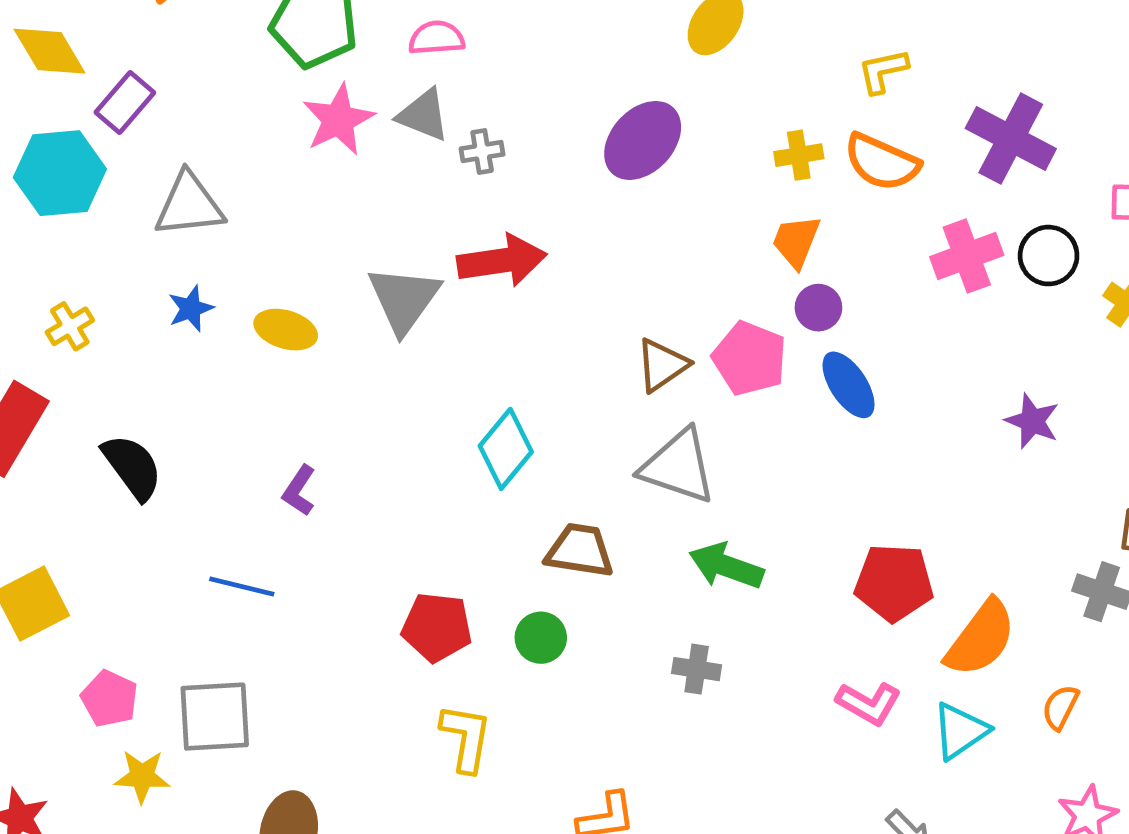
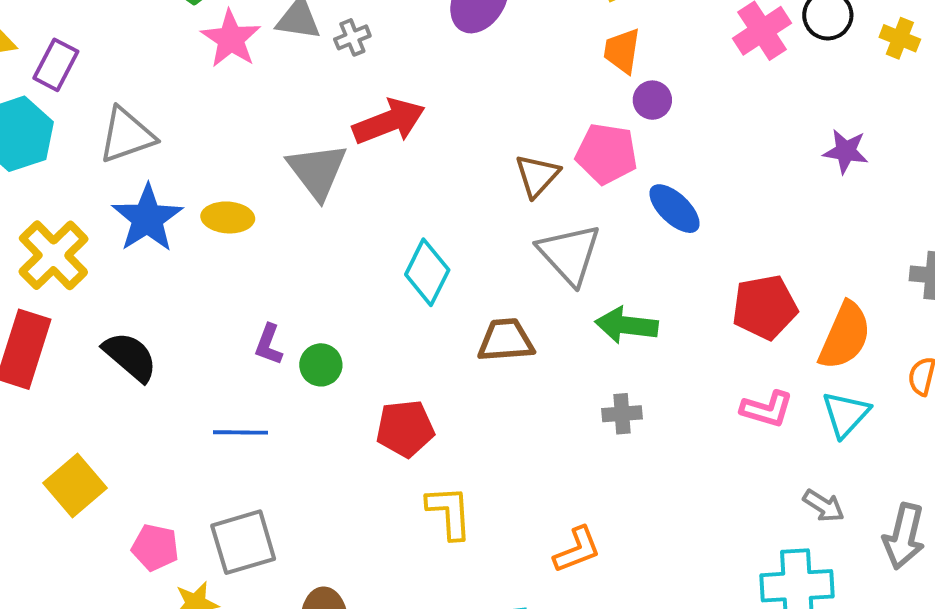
blue star: (191, 308) -> (147, 218), size x1.8
yellow cross: (70, 326) -> (53, 255), size x1.8
blue ellipse: (849, 385) -> (675, 209), moved
gray triangle: (678, 466) -> (569, 254), turned 42
green circle: (541, 638) -> (321, 365), moved

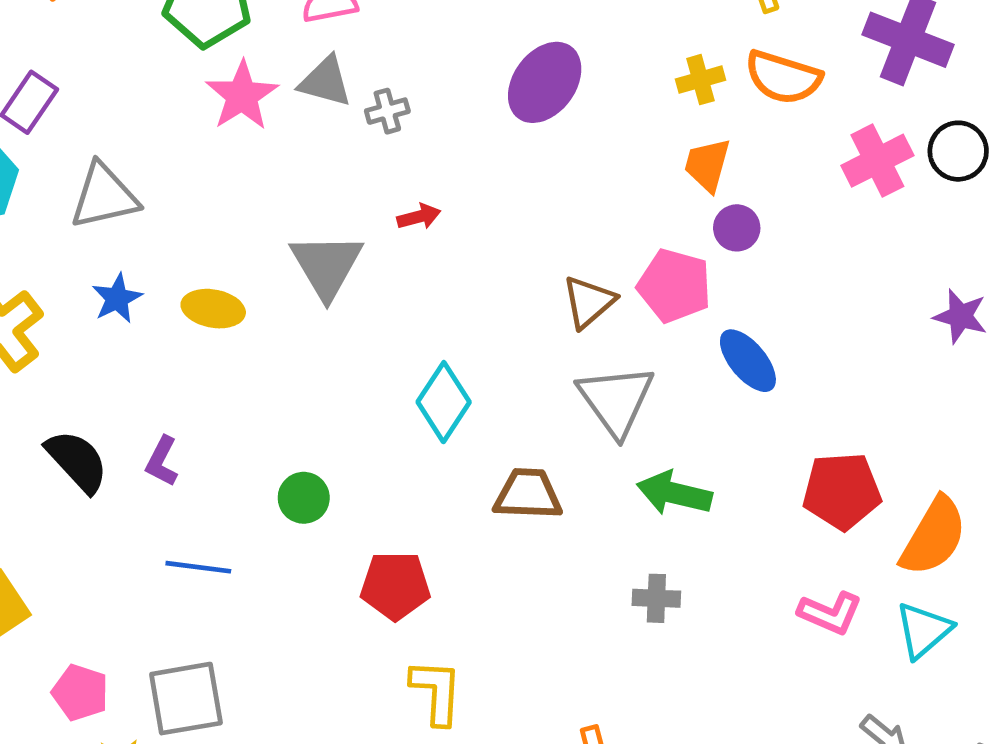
red arrow: (389, 122) -> (419, 217), size x0.5
blue star: (147, 218) -> (117, 298), size x0.6
purple L-shape: (269, 345) -> (162, 461), moved

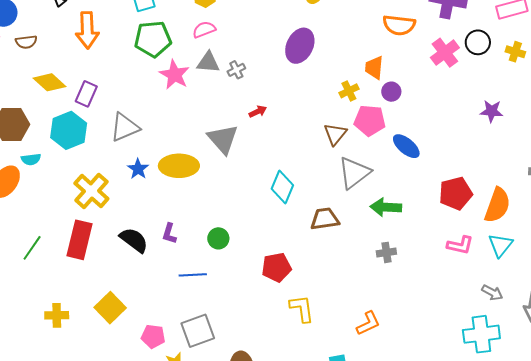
yellow cross: (700, 80) -> (349, 91), moved
yellow ellipse: (213, 309) -> (179, 166), size x1.5
gray triangle: (616, 400) -> (354, 173), turned 39
green circle: (304, 498) -> (218, 238), moved

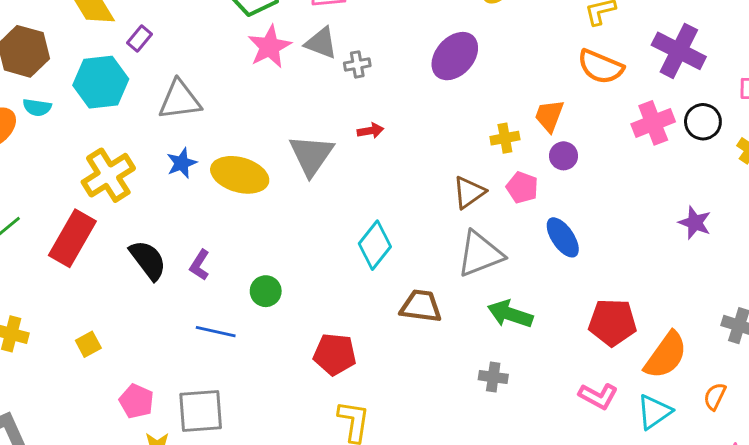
purple rectangle: (86, 94) -> (139, 38), size x0.7
pink pentagon: (370, 121) -> (522, 187), size x0.7
yellow square: (110, 308) -> (88, 344), size x0.6

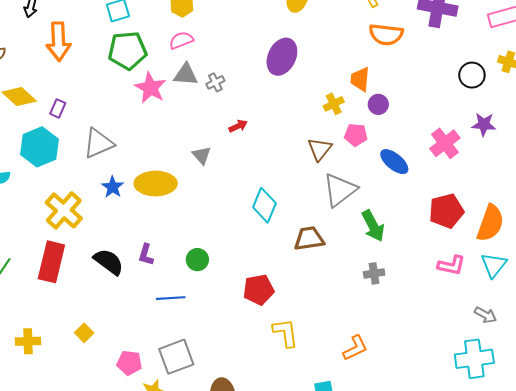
black circle: (703, 122) -> (472, 75), moved
pink cross: (653, 123) -> (445, 143), moved
gray triangle: (311, 155) -> (202, 155), size x0.6
green arrow: (510, 314) -> (373, 226), turned -120

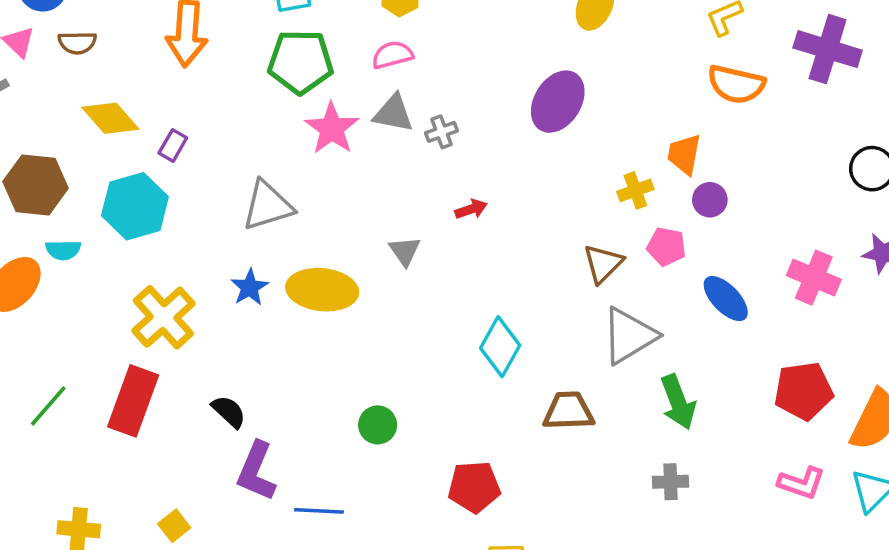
gray triangle: (98, 143) -> (268, 206), moved
pink cross: (445, 143) -> (814, 278), turned -36
purple L-shape: (146, 255) -> (256, 471), moved, size x1.6
black semicircle: (109, 262) -> (229, 412), size x0.7
blue line: (171, 298) -> (319, 511), moved

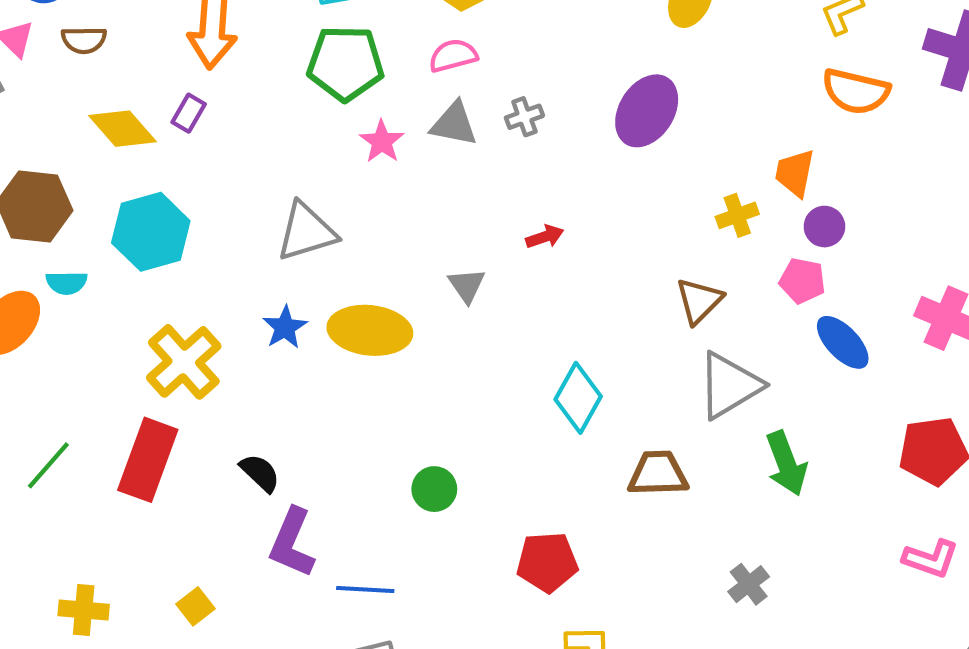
pink star: (332, 128) -> (382, 142), size x0.7
gray cross: (442, 132) -> (524, 117), moved
purple rectangle: (173, 145) -> (189, 113), moved
pink pentagon: (666, 246) -> (802, 281), moved
gray cross: (671, 482) -> (749, 584), moved, turned -36

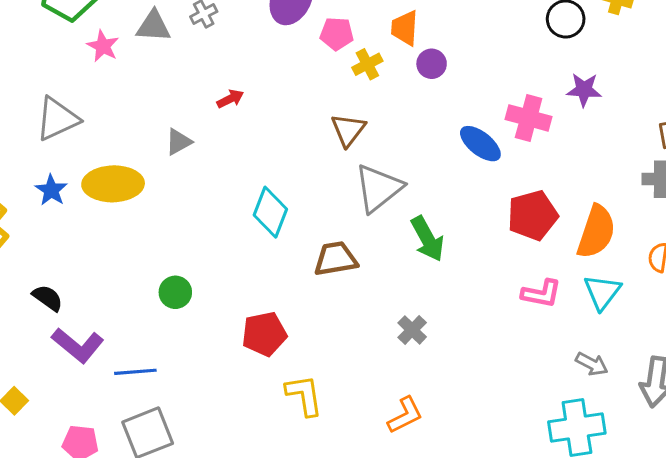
pink pentagon: (802, 281) -> (337, 34), moved
gray triangle: (467, 285) -> (179, 142), turned 44
blue ellipse: (843, 342) -> (480, 144), moved
purple L-shape: (292, 543) -> (78, 345), turned -66

